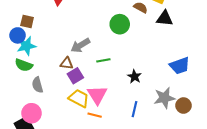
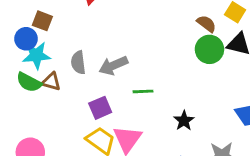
green circle: (120, 24) -> (209, 49), moved
brown triangle: (67, 63) -> (51, 82), moved
gray semicircle: (37, 85) -> (78, 63), moved

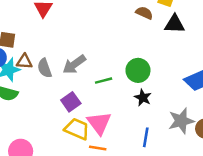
green circle: (209, 49) -> (138, 70), moved
brown triangle: (51, 82) -> (24, 61), moved

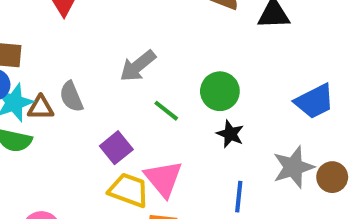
brown triangle: (24, 61) -> (41, 108), moved
gray arrow: (74, 64) -> (138, 66), moved
green line: (104, 81) -> (166, 111), turned 56

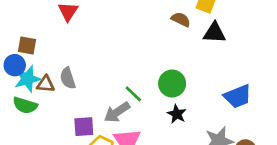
gray arrow: (138, 66) -> (117, 112), moved
purple square: (116, 148) -> (84, 127), moved, turned 30

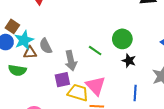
brown square: (27, 45) -> (12, 26), turned 32
cyan star: (27, 79) -> (24, 40), moved
gray arrow: (117, 112) -> (71, 61), moved, turned -60

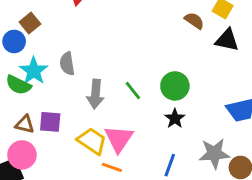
cyan star: (24, 40) -> (34, 71), moved, turned -30
brown triangle: (30, 53) -> (25, 124), moved
purple square: (62, 80) -> (50, 122), moved

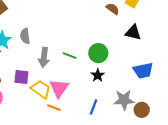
black triangle: (227, 40) -> (133, 32), moved
green line: (133, 90) -> (70, 55), turned -32
purple square: (50, 122) -> (21, 77), moved

